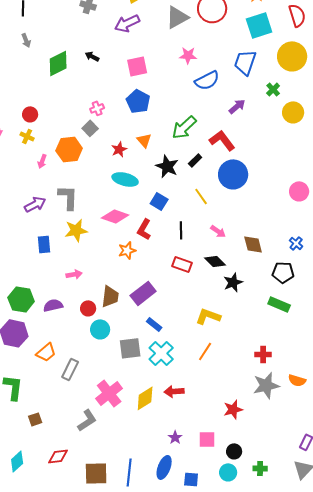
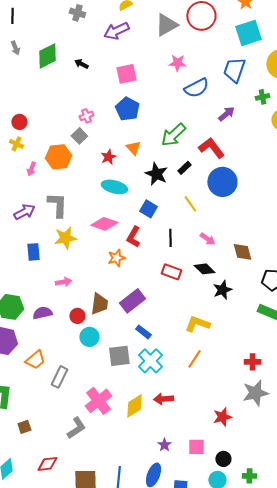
green diamond: (58, 63) -> (47, 56), moved
green cross: (273, 89) -> (262, 97), turned 32

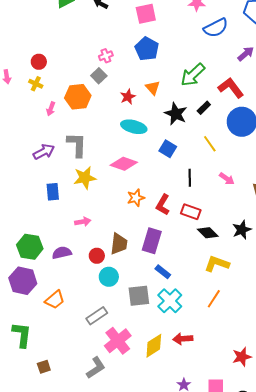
red L-shape: (133, 237) -> (163, 205), moved
black diamond: (204, 269) -> (208, 233), moved
purple rectangle: (132, 301) -> (152, 241), turned -35
gray rectangle: (59, 377) -> (97, 316), moved, turned 30

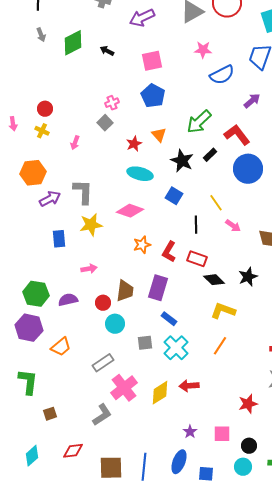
orange hexagon: (78, 97) -> (33, 173), moved
pink arrow: (51, 109) -> (75, 143), moved
yellow line: (210, 144) -> (216, 203), moved
gray square: (139, 296) -> (145, 343), size x0.7

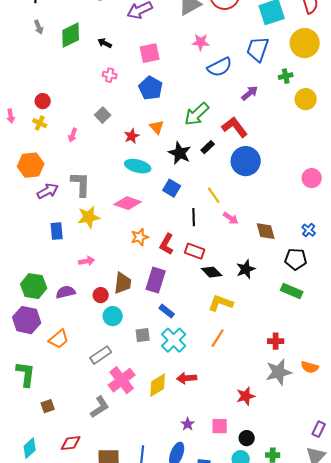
pink cross: (112, 103) -> (110, 75), moved, turned 32

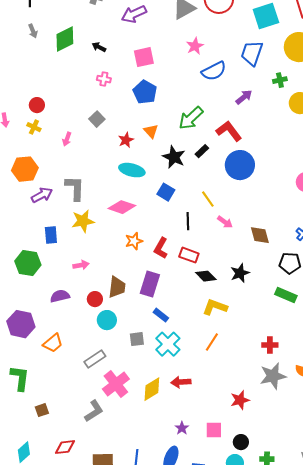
pink star: (201, 42) -> (195, 46), turned -30
green hexagon: (34, 286) -> (28, 263), moved

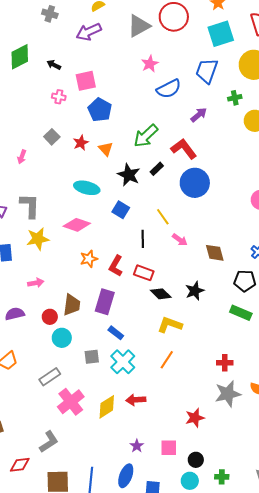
pink square: (144, 57) -> (86, 81), moved
red star: (126, 140) -> (81, 143), moved
gray L-shape: (94, 411) -> (49, 442), moved

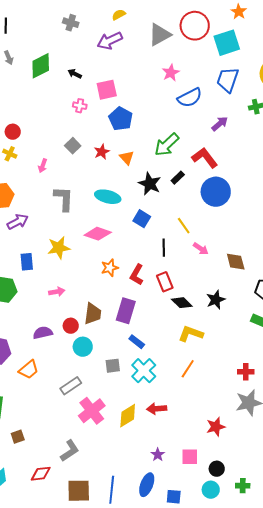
cyan square: (221, 34) -> (227, 43), moved
gray L-shape: (30, 206) -> (64, 199), moved
red rectangle: (144, 273) -> (165, 282), turned 48
purple semicircle: (15, 314) -> (43, 333), moved

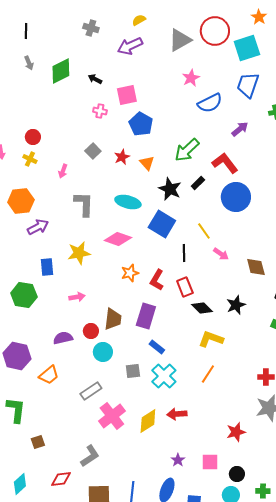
blue square: (142, 219) -> (162, 224), size x1.5

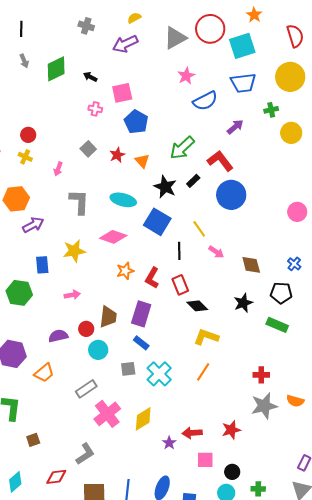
blue trapezoid: (248, 85) -> (243, 83), turned -116
black star: (236, 305) -> (243, 303), moved
blue rectangle: (157, 347) -> (141, 343), moved
red arrow: (177, 414) -> (192, 433), moved
purple star: (178, 460) -> (169, 443), moved

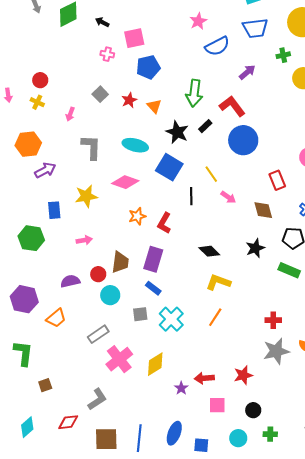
blue pentagon: (136, 122) -> (148, 67), turned 30
green arrow: (182, 148) -> (194, 93), turned -40
red rectangle: (180, 285) -> (277, 180), moved
black circle: (232, 472) -> (253, 410), moved

